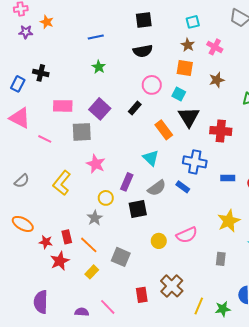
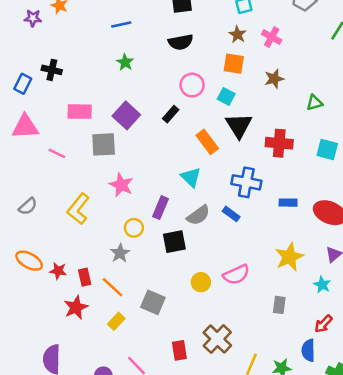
pink triangle: (20, 118) -> (25, 127), turned -30
red star: (46, 242) -> (58, 271), moved

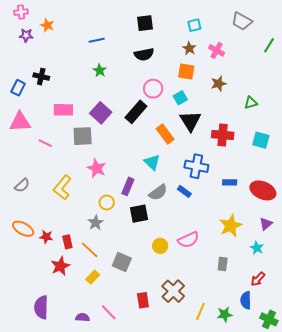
cyan square: (226, 96) -> (180, 98), turned 32
black rectangle: (171, 114) -> (136, 112), size x1.6

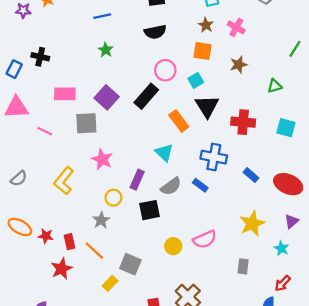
green line: (269, 45) -> (295, 49), moved
blue rectangle: (230, 182) -> (251, 175), turned 40
yellow rectangle: (93, 277) -> (110, 283), moved

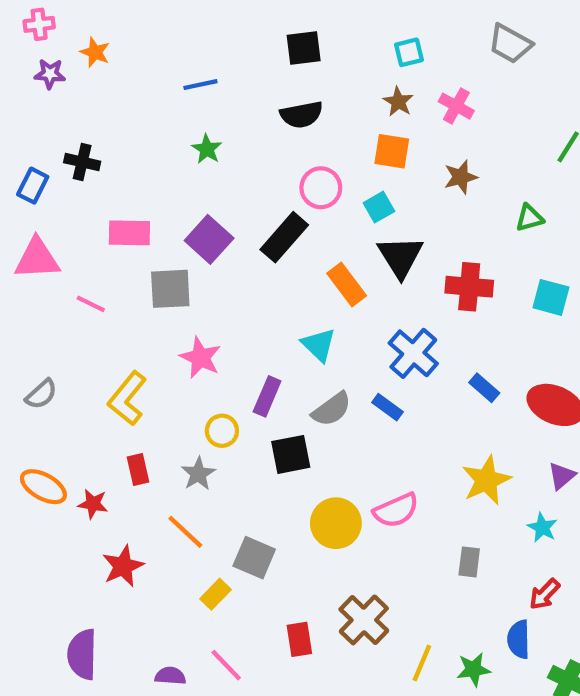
blue cross: (214, 157) -> (413, 353), turned 30
red rectangle: (69, 242) -> (138, 469), moved
yellow circle: (173, 246) -> (336, 523), size x1.5

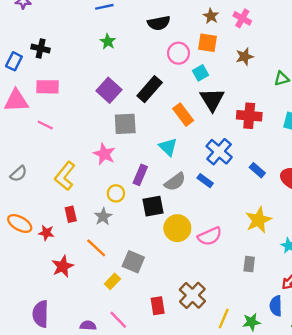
pink circle: (321, 188) -> (178, 53), moved
pink rectangle: (129, 233) -> (48, 87), moved
gray square: (170, 289) -> (125, 124), moved
yellow circle: (336, 523) -> (177, 228), moved

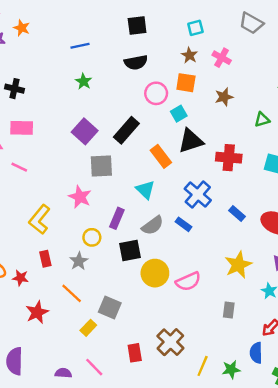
black triangle: (212, 100) -> (191, 141), turned 44

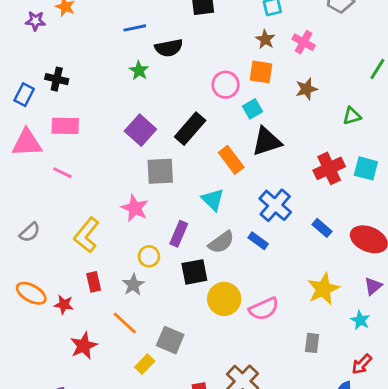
black semicircle: (136, 62) -> (169, 48), moved
red cross: (229, 158) -> (329, 168), moved, turned -30

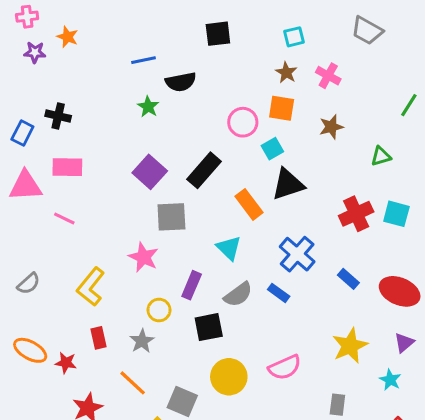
yellow circle: (224, 299) -> (229, 377), moved

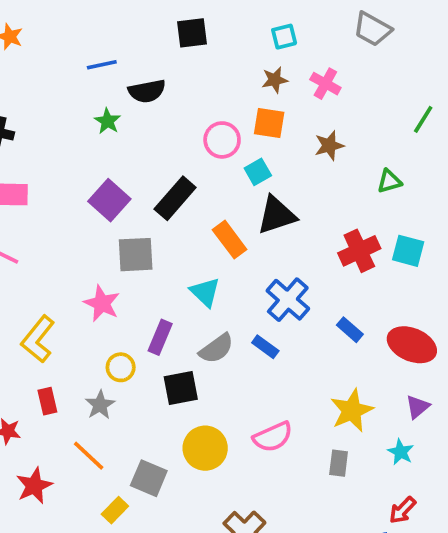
brown star: (286, 73) -> (275, 80), turned 30
gray rectangle: (337, 405) -> (339, 463), moved

